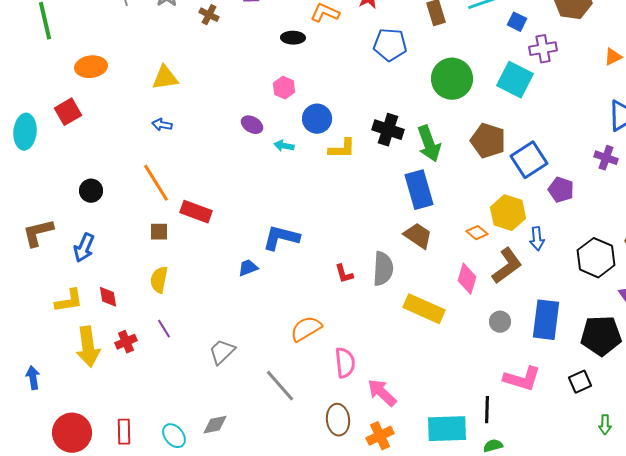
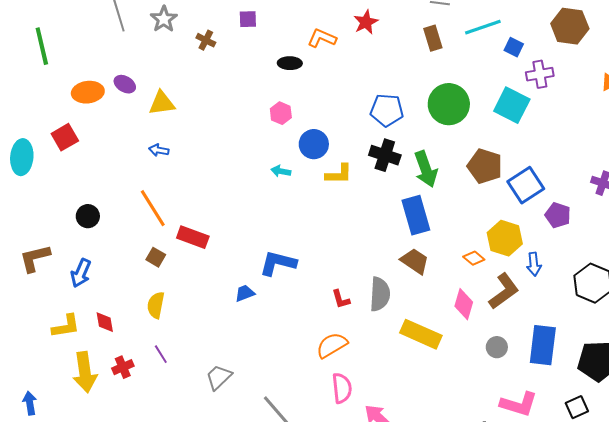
blue pentagon: (390, 45) -> (387, 110), moved
purple ellipse: (252, 125) -> (125, 84), moved
brown square: (159, 232) -> (156, 257), turned 30
orange semicircle: (306, 329) -> (332, 345), moved

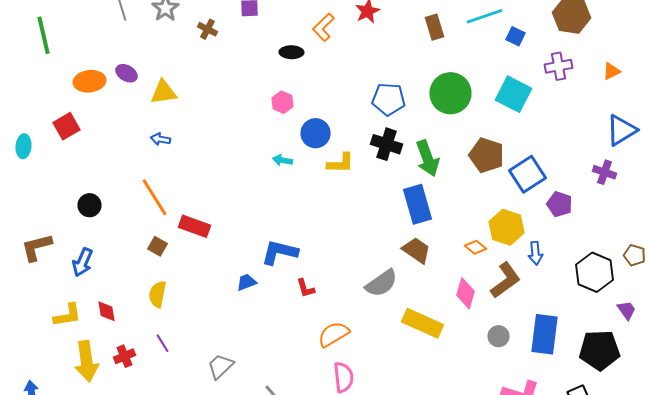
orange L-shape: (322, 38) -> (324, 27), turned -68
purple cross: (540, 74) -> (558, 66), moved
cyan ellipse: (22, 157) -> (24, 146), size x0.7
gray semicircle: (380, 294) -> (382, 283), turned 52
red L-shape: (341, 299) -> (306, 288), moved

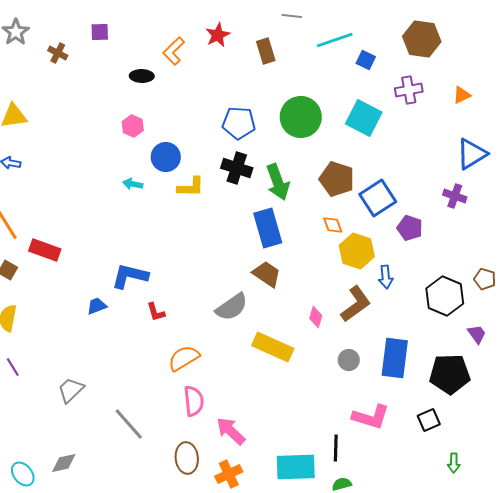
brown rectangle: (434, 27) -> (266, 51), moved
orange diamond: (476, 247) -> (333, 225), moved, turned 30
pink diamond: (466, 293) -> (316, 317), size x0.7

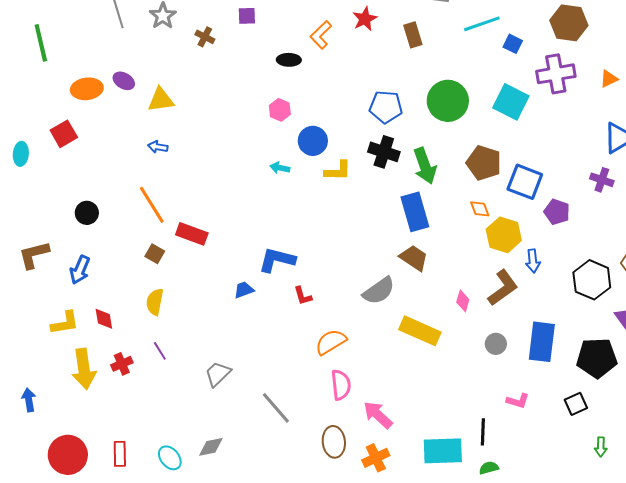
purple cross: (409, 90) -> (556, 74), size x1.4
blue square: (378, 198) -> (525, 182), turned -36
pink L-shape: (371, 417) -> (518, 401), size x0.6

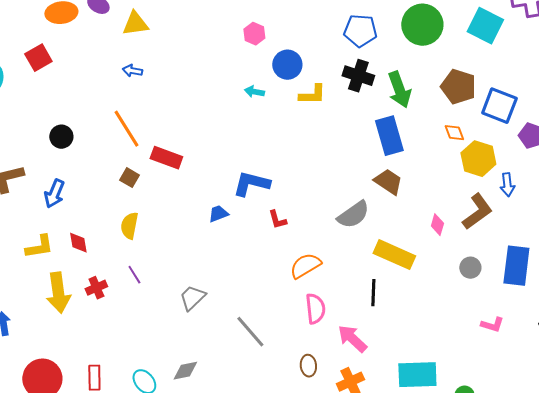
black line: (483, 432) -> (373, 293), moved
brown ellipse: (334, 442) -> (308, 366), size x0.7

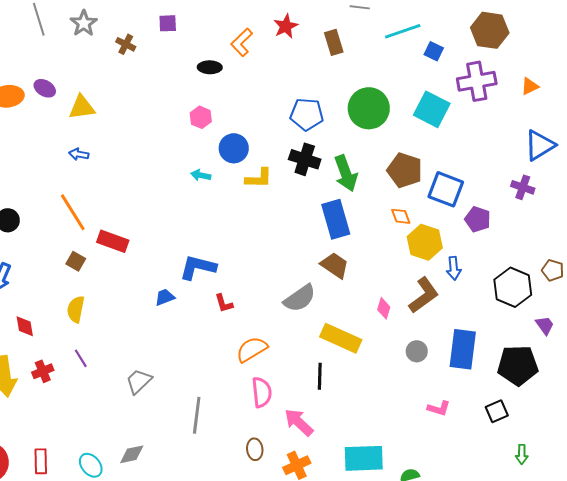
gray line: (250, 332) -> (197, 415), turned 48

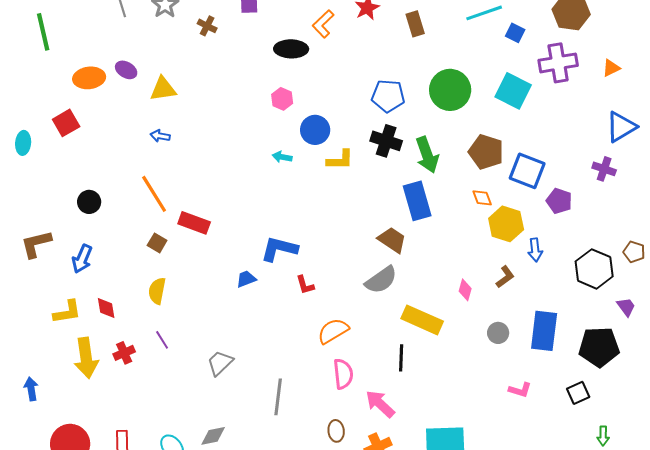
black ellipse: (210, 67) -> (291, 49), size x1.4
brown trapezoid: (335, 265) -> (392, 240), moved
brown L-shape: (424, 295) -> (505, 277), size x0.6

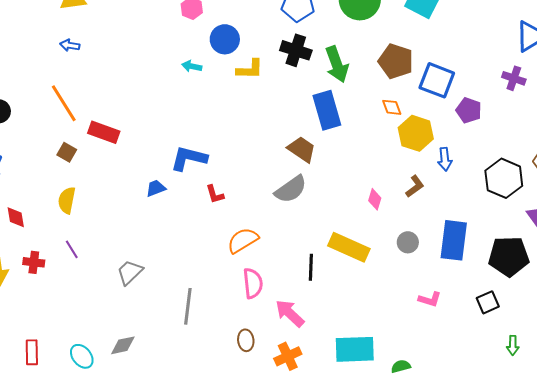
yellow rectangle: (422, 320) -> (349, 247), moved
red cross: (124, 353) -> (34, 262), turned 30

